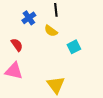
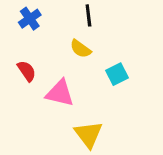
blue cross: (29, 18) -> (30, 19), moved
pink triangle: (14, 71) -> (60, 93), moved

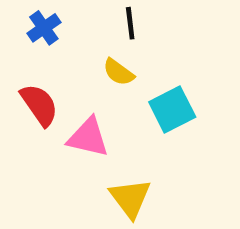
red semicircle: (27, 71) -> (39, 105), size x1.4
cyan square: (117, 74) -> (172, 109), size x1.4

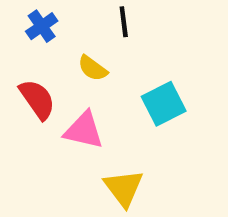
yellow semicircle: (119, 72) -> (93, 68), moved

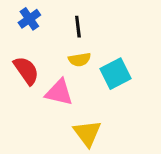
black line: (124, 22) -> (78, 27), moved
yellow semicircle: (93, 68) -> (80, 60), moved, turned -45

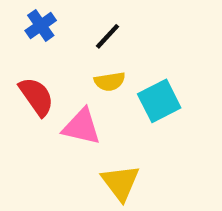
black line: (78, 27) -> (107, 36), turned 50

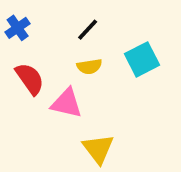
blue cross: (41, 25) -> (18, 28), moved
cyan square: (159, 101) -> (142, 59), moved

